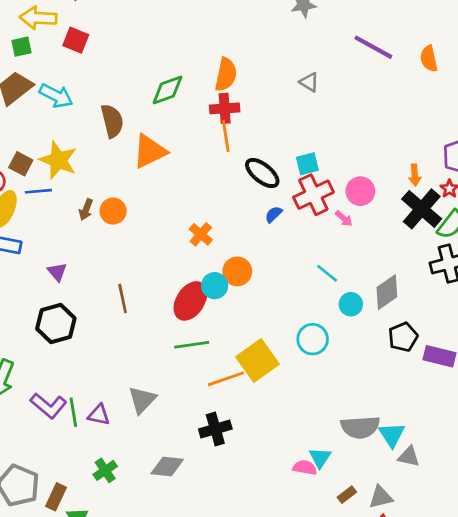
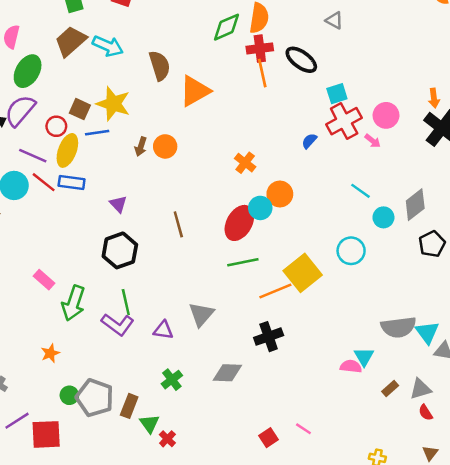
green diamond: (167, 90) -> (227, 27), moved
black ellipse: (262, 173) -> (301, 60), moved
green line: (73, 412) -> (126, 302), moved

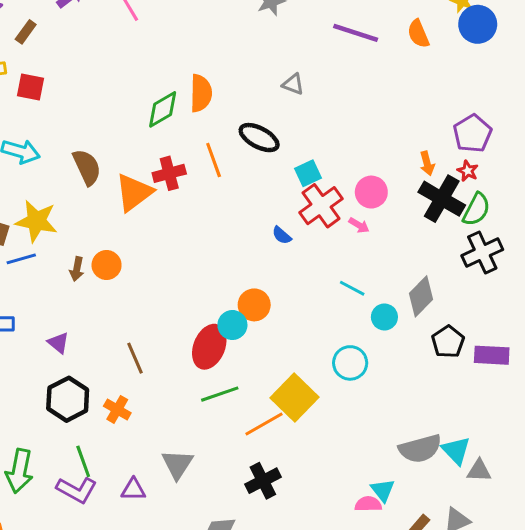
red cross: (260, 48) -> (169, 173), moved
blue semicircle: (309, 141) -> (282, 235), turned -84
orange cross: (245, 163) -> (117, 409), moved

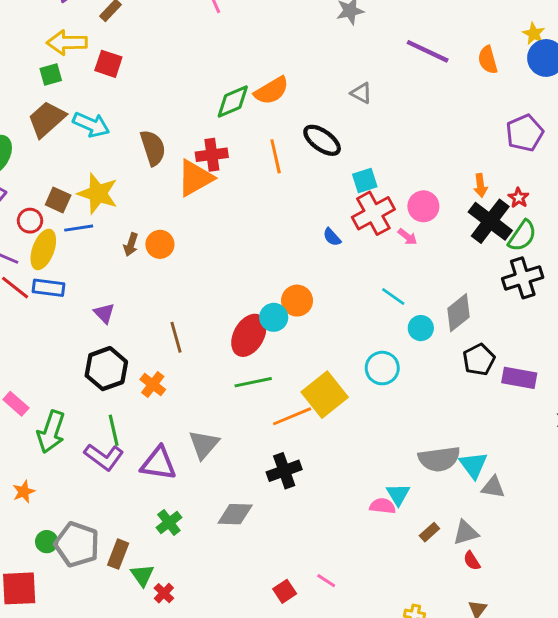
orange semicircle: (201, 93) -> (271, 91), turned 51
purple pentagon: (472, 133) -> (525, 133), moved
red cross: (169, 173) -> (212, 155), moved
purple triangle: (133, 490) -> (158, 463), size x1.5

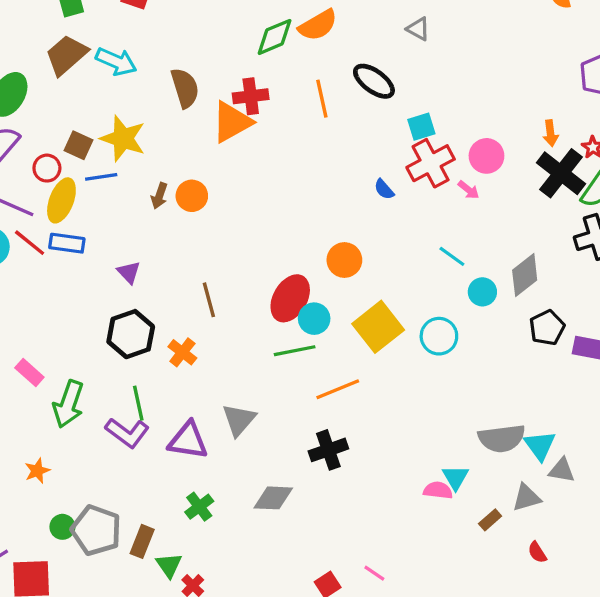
cyan circle: (274, 317) -> (314, 319), moved
yellow square: (325, 395) -> (378, 327), moved
gray triangle: (466, 533) -> (526, 498), moved

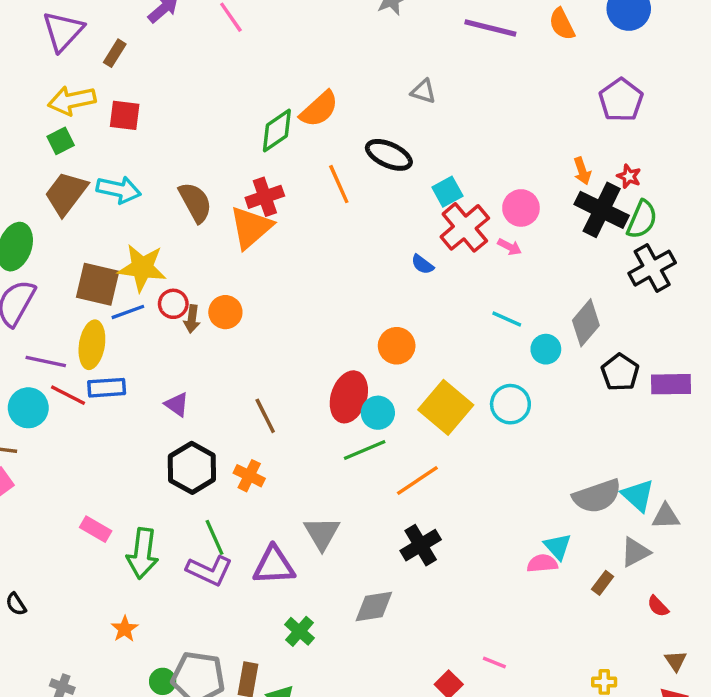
brown square: (78, 145) -> (98, 284), size x1.5
red circle: (47, 168) -> (173, 304), moved

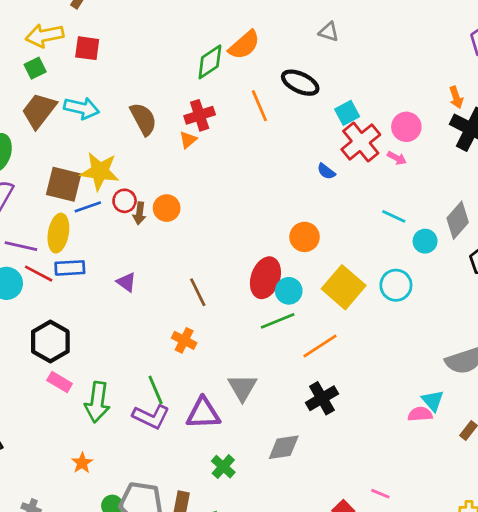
orange triangle: (251, 227) -> (188, 140), size x0.5
black hexagon: (192, 468) -> (50, 342), moved

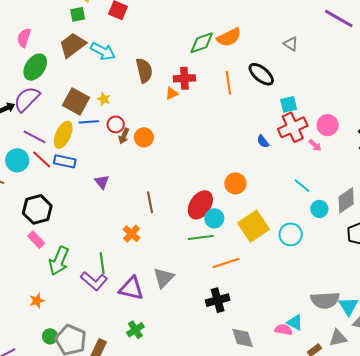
yellow star: (100, 171) -> (104, 99), size x0.5
cyan triangle: (433, 401) -> (295, 322), turned -36
gray diamond: (284, 447) -> (243, 338), moved, turned 65

